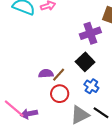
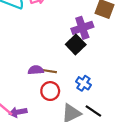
black square: (85, 62) -> (76, 44), moved
brown line: (59, 75) -> (49, 71), turned 56

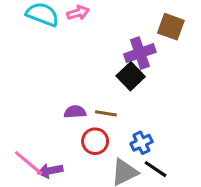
brown line: (49, 71) -> (106, 113), moved
blue cross: (83, 83) -> (141, 143), moved, turned 32

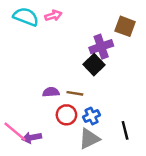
blue cross: (141, 143) -> (92, 116), moved
black line: (155, 169) -> (125, 130), moved, turned 42

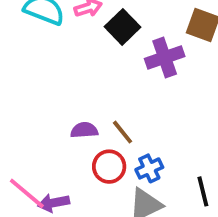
black square: (94, 65) -> (123, 27), moved
brown line: (75, 93) -> (123, 132), turned 42

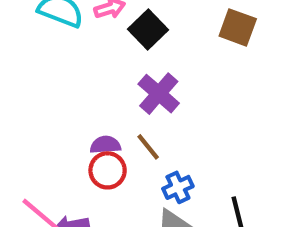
purple cross: (165, 58) -> (159, 94), moved, turned -30
red circle: (109, 167) -> (108, 170), moved

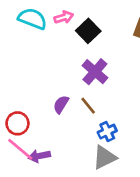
purple semicircle: (105, 145) -> (61, 104), turned -54
red circle: (108, 170) -> (17, 123), moved

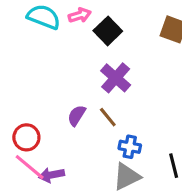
blue cross: (107, 132) -> (130, 147), turned 36

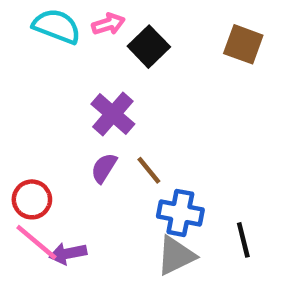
purple cross: (116, 78) -> (113, 114), moved
blue cross: (130, 147) -> (180, 213), size x1.4

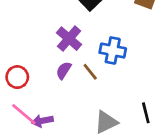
red circle: (32, 199) -> (17, 77), moved
blue cross: (180, 213) -> (113, 51), moved

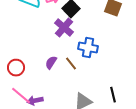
purple cross: (69, 39) -> (64, 28), moved

